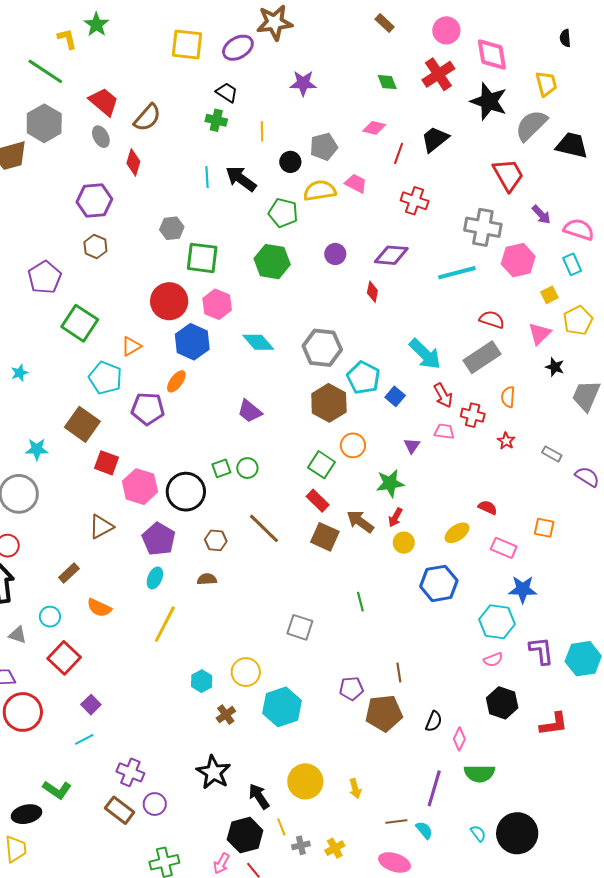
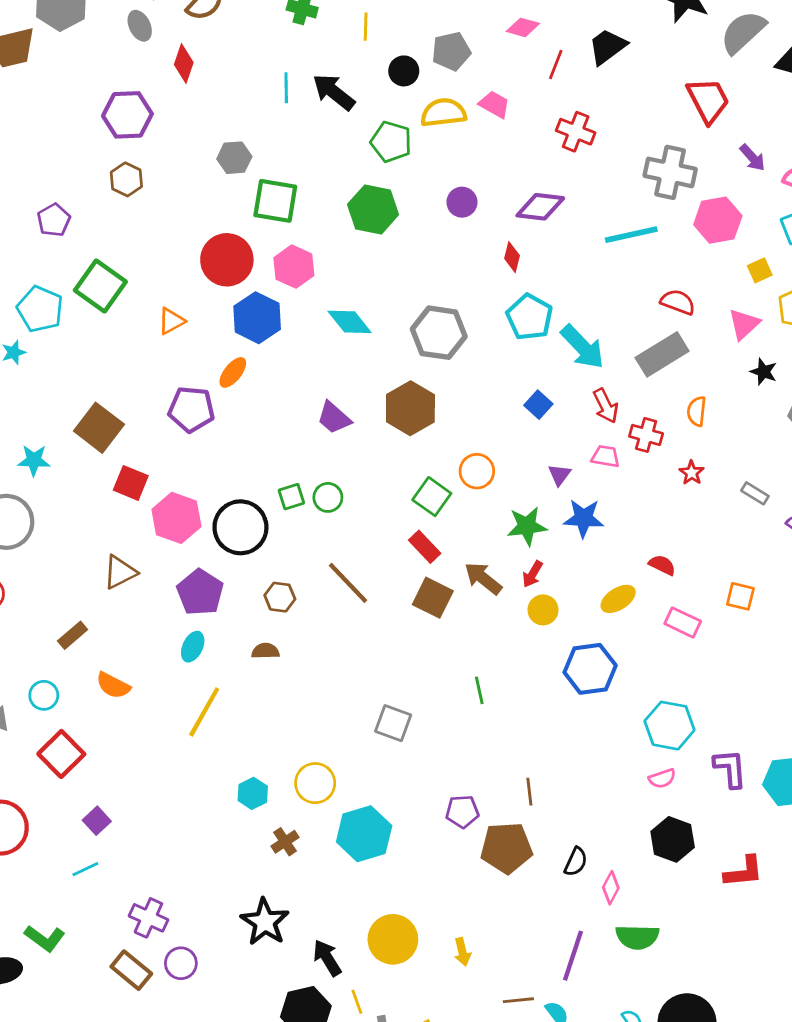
purple pentagon: (45, 277) -> (54, 220), size x0.7
cyan pentagon: (105, 378) -> (40, 309), moved
cyan pentagon: (363, 378) -> (530, 317), moved
brown hexagon: (329, 403) -> (410, 408), moved
blue star: (523, 589) -> (584, 518), moved

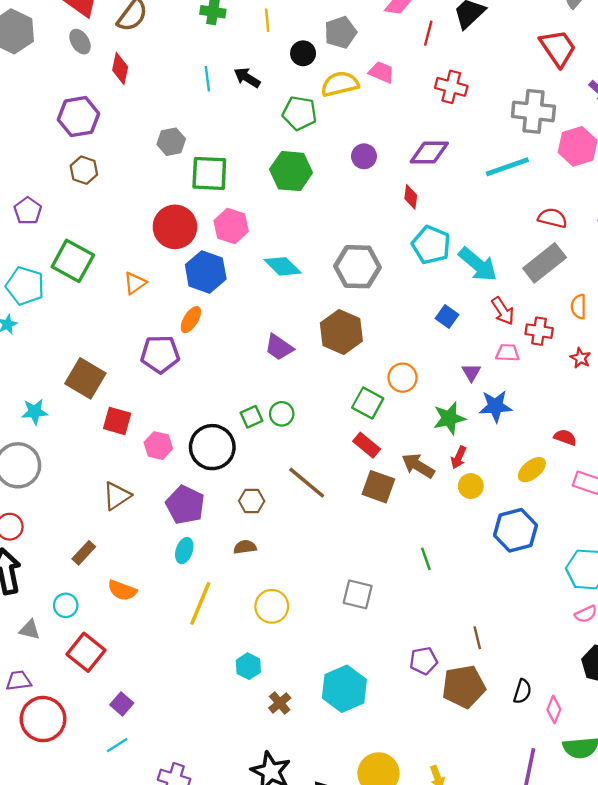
black arrow: (334, 92) -> (247, 78), size x0.7
pink hexagon: (176, 518) -> (158, 446), size x0.7
yellow circle: (315, 783) -> (272, 606), moved

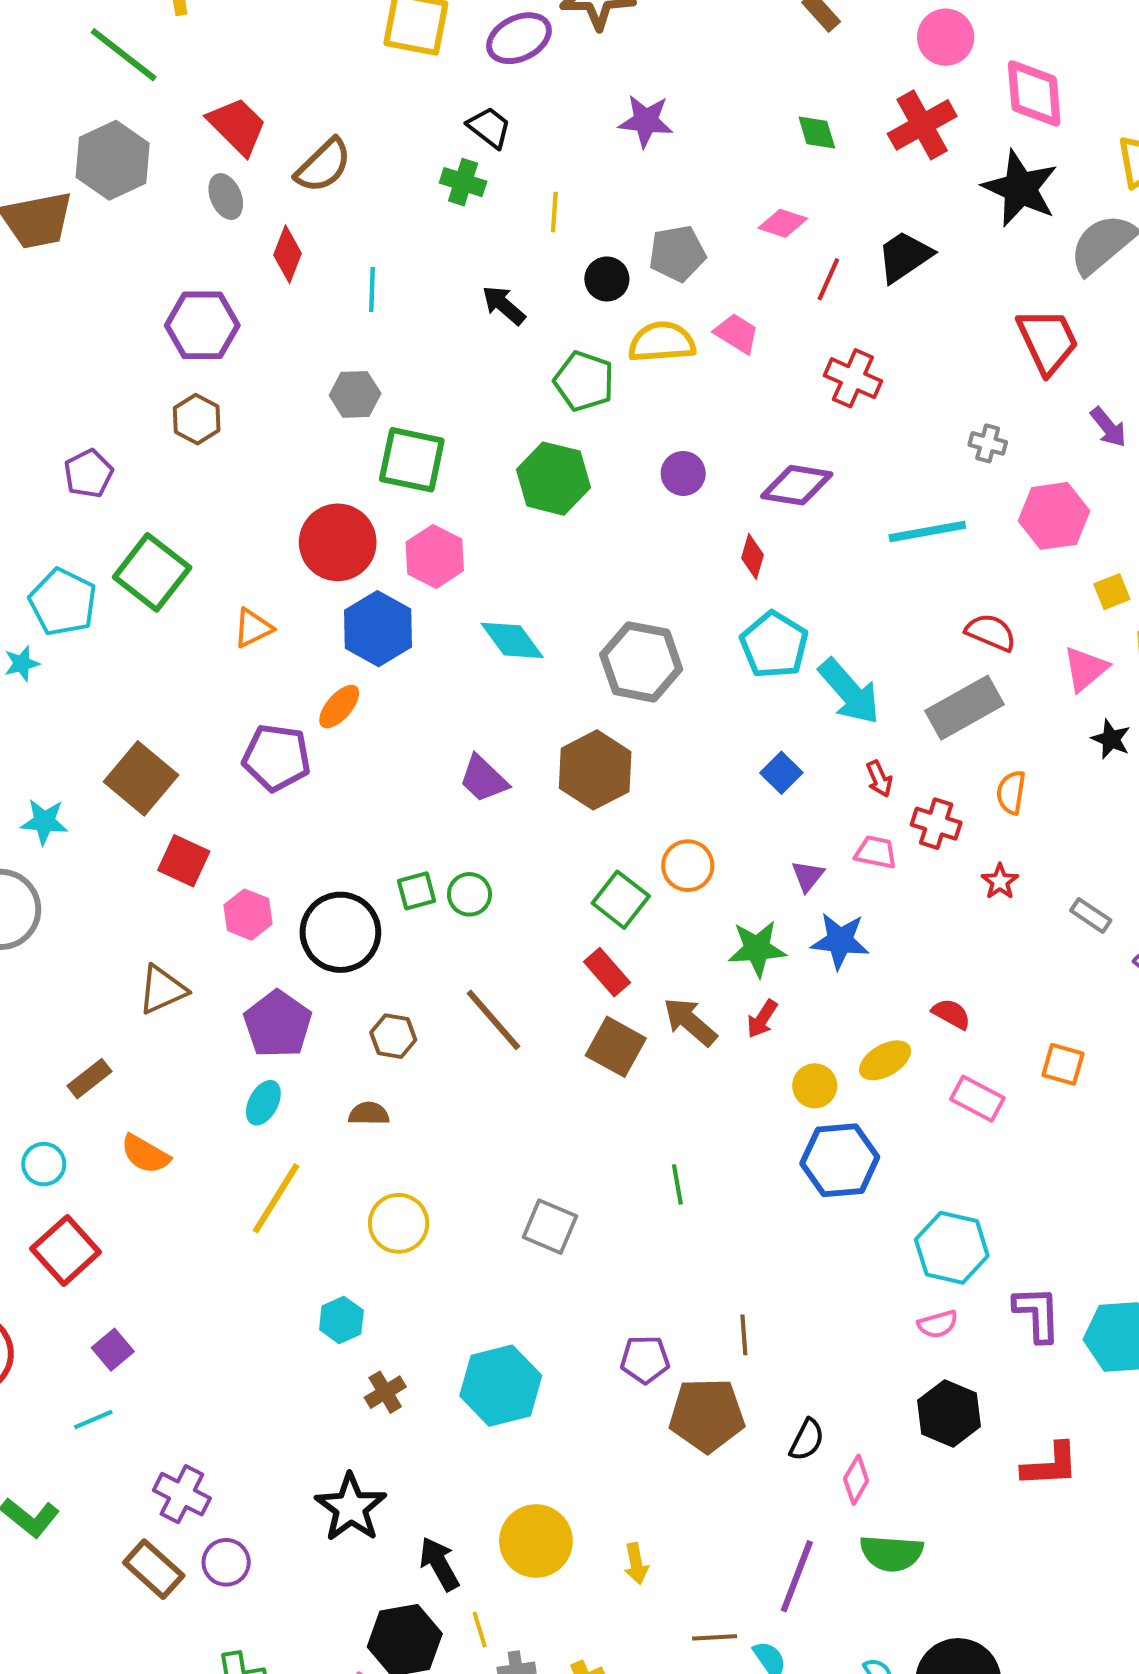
cyan line: (207, 79) -> (372, 290), moved
gray cross: (533, 111) -> (988, 443), size x0.5
red arrow: (503, 311) -> (879, 779), size x0.7
yellow circle: (471, 486) -> (815, 1086), moved

